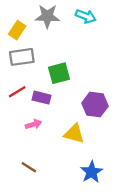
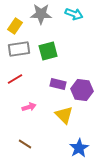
green square: (59, 73) -> (48, 51), moved
purple rectangle: (42, 98) -> (58, 84), moved
yellow triangle: (74, 134) -> (64, 115), turned 30

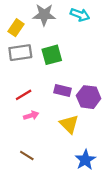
red line: (15, 79) -> (24, 95), moved

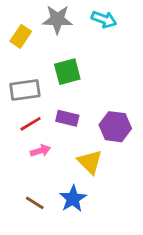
gray rectangle: (20, 53) -> (25, 90), moved
purple rectangle: (63, 91) -> (67, 118), moved
blue star: (85, 160) -> (73, 199), moved

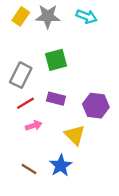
yellow rectangle: (21, 36) -> (21, 16), moved
gray rectangle: (25, 90) -> (21, 75), turned -55

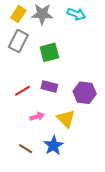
gray rectangle: (21, 75) -> (18, 41), moved
pink arrow: (34, 126) -> (37, 117), moved

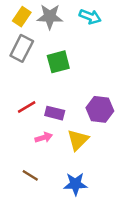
purple rectangle: (49, 87) -> (55, 113), moved
yellow triangle: (66, 119) -> (78, 140), turned 30
blue star: (54, 146) -> (75, 184), moved, turned 30

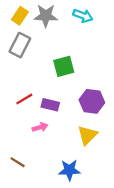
green square: (58, 62) -> (64, 66), moved
yellow triangle: (78, 140) -> (87, 135), moved
brown line: (30, 175) -> (18, 162), moved

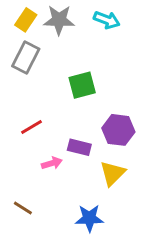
purple rectangle: (50, 105) -> (79, 147), moved

